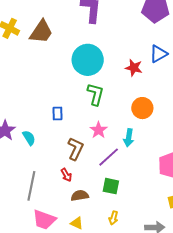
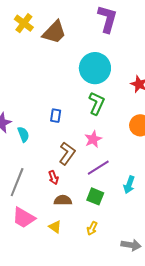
cyan arrow: (129, 138) -> (129, 185), moved

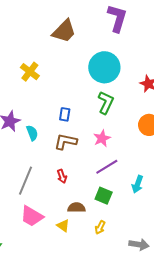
yellow cross: (24, 23) -> (30, 72), moved
brown L-shape: (67, 153) -> (66, 142), moved, turned -115
brown semicircle: (63, 200) -> (77, 208), moved

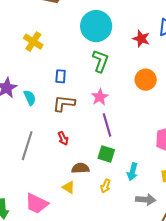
yellow cross: (30, 72) -> (33, 42), moved
purple line: (107, 167) -> (107, 125), turned -70
cyan arrow: (138, 184) -> (132, 172), moved
pink trapezoid: (32, 216) -> (37, 204), moved

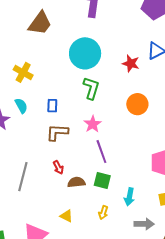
cyan semicircle: (30, 98) -> (21, 106), moved
brown semicircle: (80, 168) -> (76, 182), moved

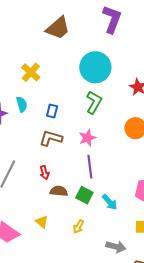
cyan arrow: (129, 197) -> (110, 202), moved, turned -66

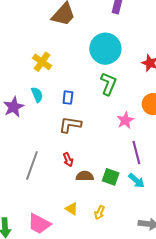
pink star: (87, 138) -> (125, 120), moved
purple line: (90, 167) -> (136, 153), moved
yellow arrow: (79, 227) -> (100, 213), moved

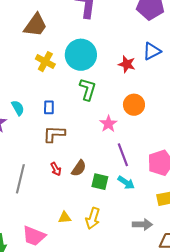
yellow cross: (42, 62) -> (45, 62), moved
brown semicircle: (85, 176) -> (79, 168), moved, turned 132
yellow triangle: (72, 209) -> (65, 218), turned -32
yellow arrow: (100, 213) -> (93, 218), size x1.5

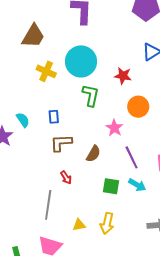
red star: (127, 64) -> (123, 76), moved
brown semicircle: (79, 168) -> (93, 154), moved
gray line: (20, 179) -> (48, 205), moved

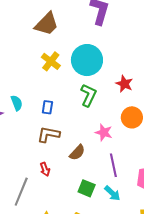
pink star: (114, 128) -> (104, 132), turned -30

